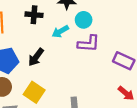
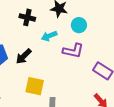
cyan circle: (84, 20) -> (79, 25), moved
yellow square: (34, 92) -> (35, 86), moved, turned -30

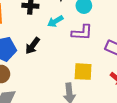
yellow square: (35, 86) -> (83, 72), moved

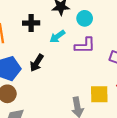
yellow square: (83, 72) -> (99, 94), moved

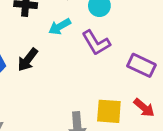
purple L-shape: (85, 45) -> (96, 43), turned 55

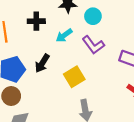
yellow square: (109, 111) -> (74, 77), moved, turned -30

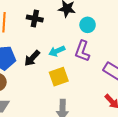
cyan arrow: (64, 35) -> (57, 51), moved
purple L-shape: (93, 45) -> (82, 51), turned 45

